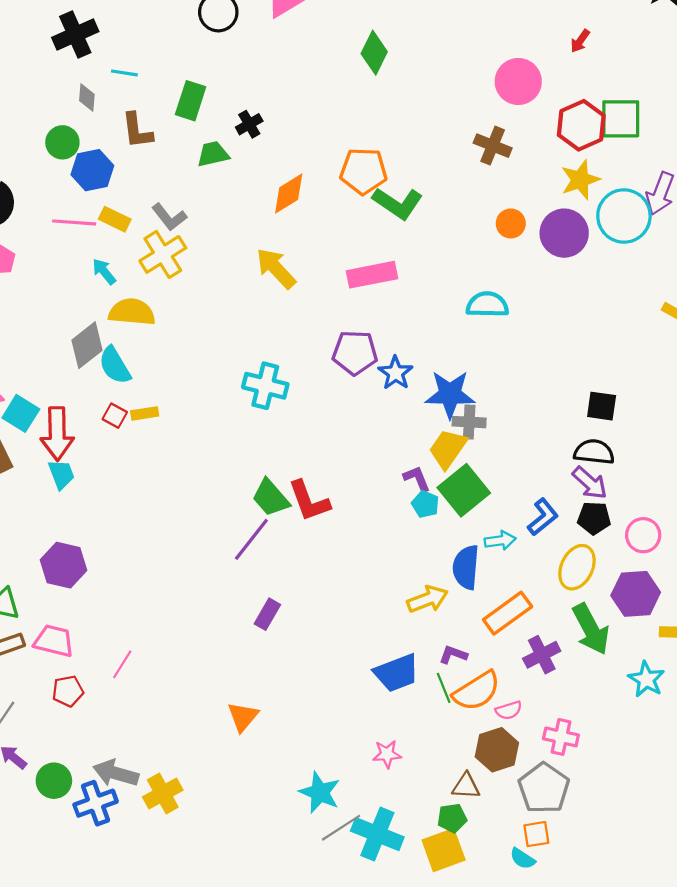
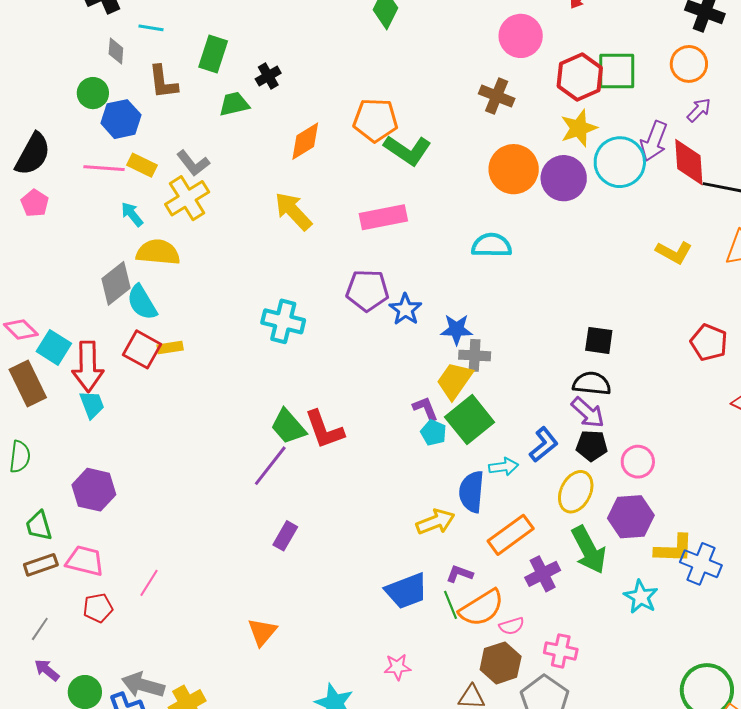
orange circle: (511, 223) -> (514, 169), size x1.8
blue star: (450, 394) -> (457, 329), size x0.7
red square: (115, 416) -> (142, 349), size x1.6

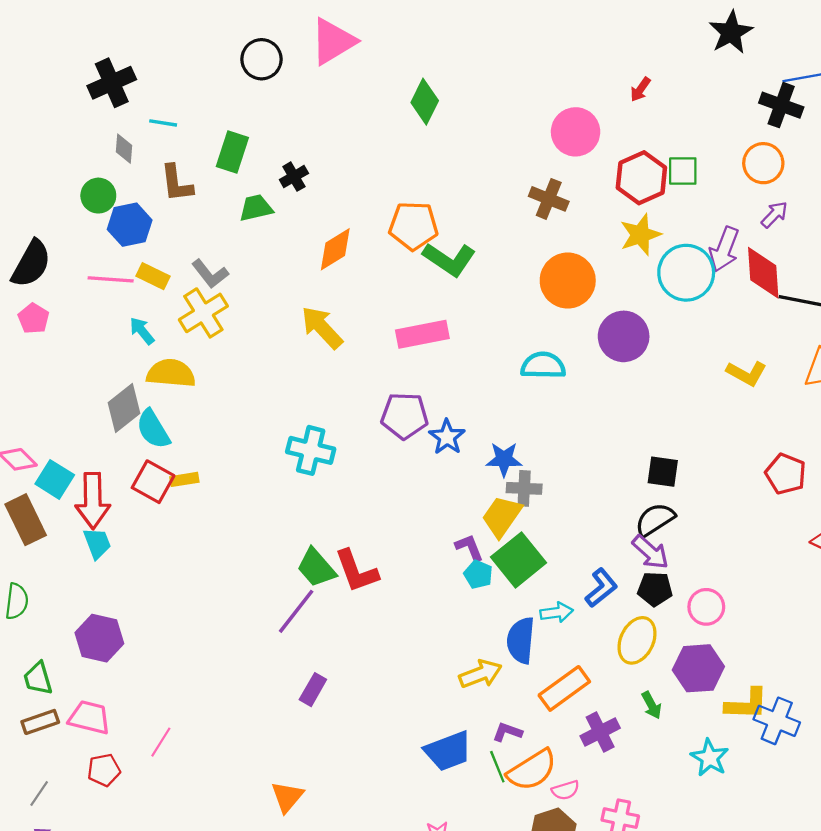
green square: (617, 71) -> (683, 171), size x0.7
purple circle: (564, 178) -> (624, 336), moved
black semicircle: (592, 384) -> (655, 520), turned -39
green arrow: (589, 550) -> (652, 705), size x0.5

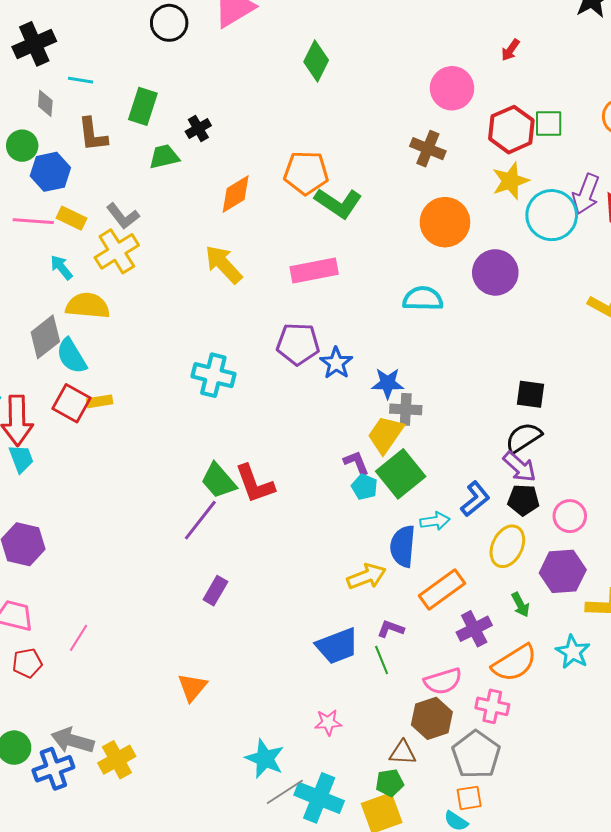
orange semicircle: (532, 770) -> (514, 663), moved
pink semicircle: (565, 790) -> (443, 681), size x1.5

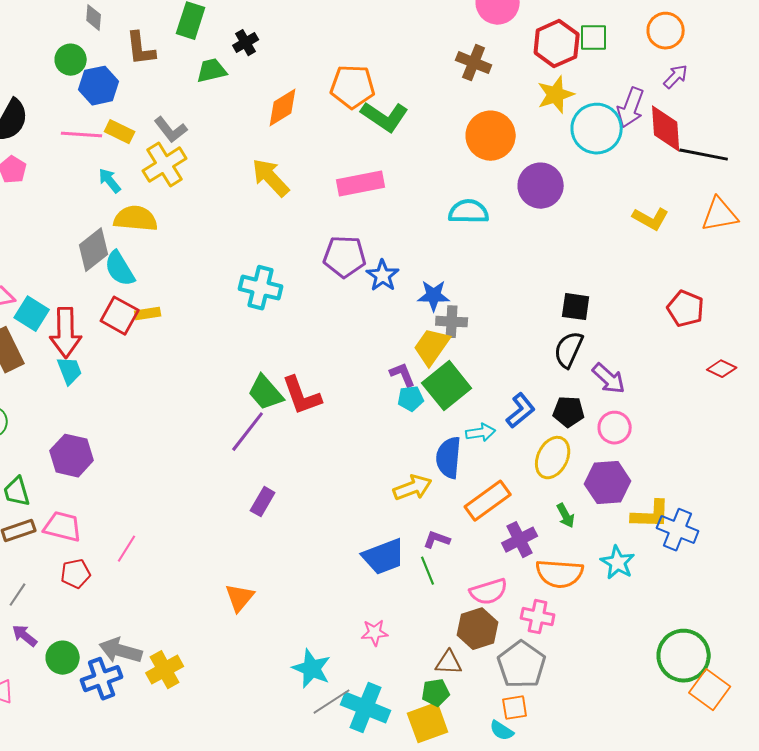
black semicircle: (523, 438) -> (569, 350), turned -33
purple arrow: (519, 467) -> (609, 379), moved
cyan pentagon: (364, 487) -> (411, 399), turned -30
orange semicircle: (514, 663) -> (560, 574), turned 36

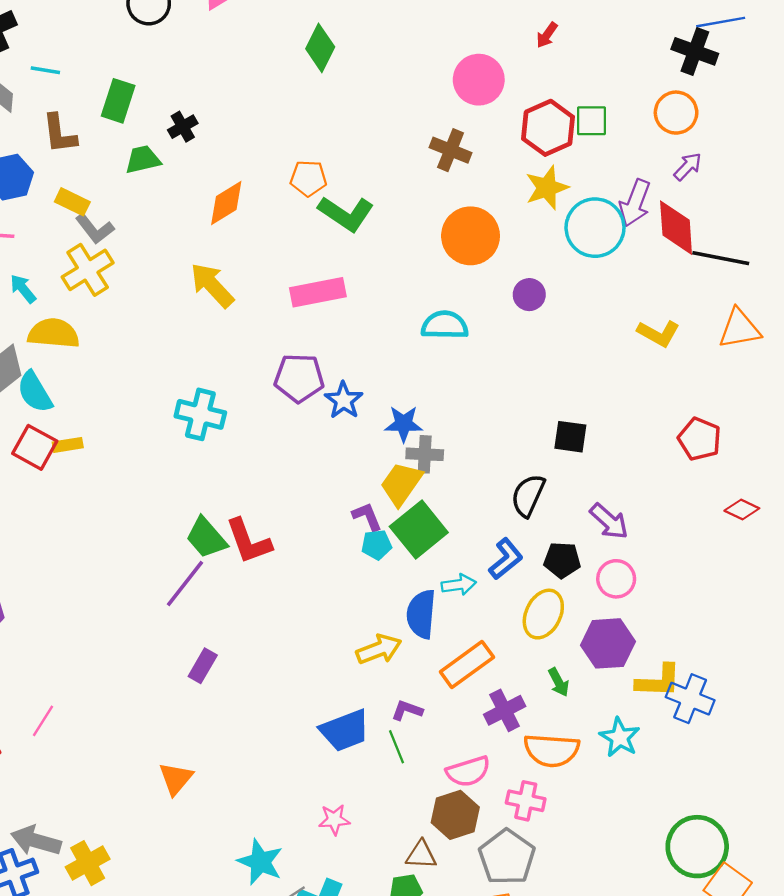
orange pentagon: (353, 87) -> (308, 178), size x0.7
yellow rectangle: (120, 132) -> (72, 202), moved
purple circle: (541, 186) -> (529, 295), size x0.6
black semicircle: (569, 350) -> (528, 495), moved

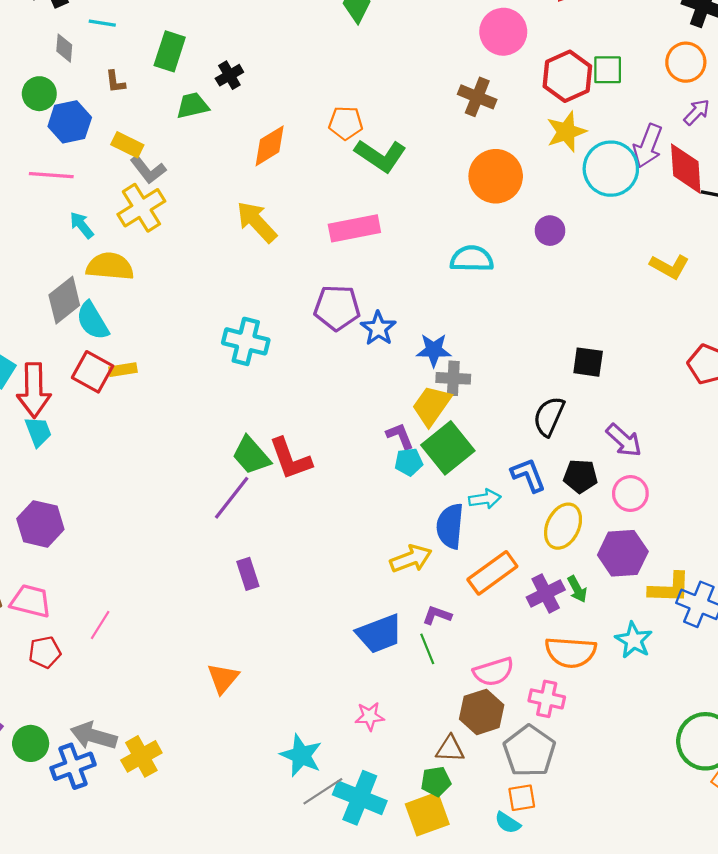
brown L-shape: (59, 134) -> (115, 82), size x0.6
blue L-shape: (506, 559) -> (528, 475), turned -72
purple rectangle: (203, 666) -> (248, 574), turned -48
purple cross: (505, 710) -> (546, 593), moved

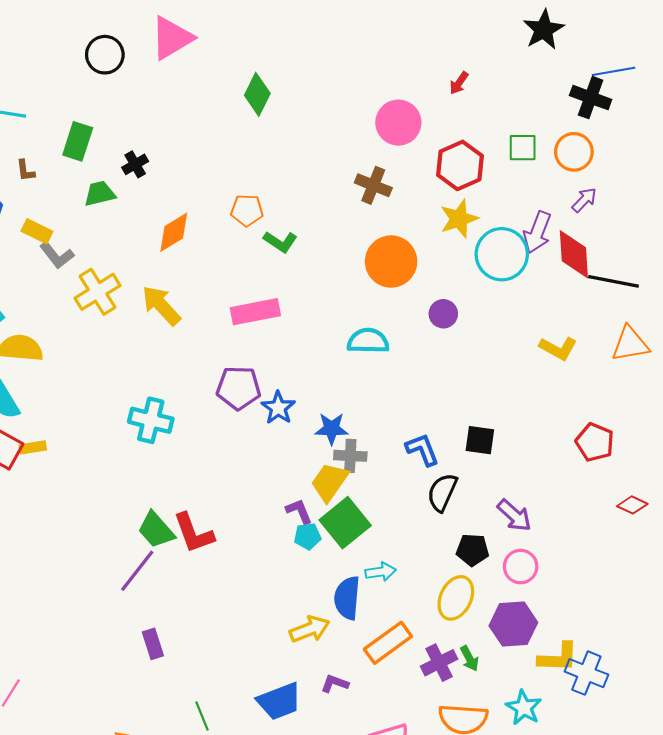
green square: (608, 70) -> (523, 148), moved
green L-shape: (380, 156) -> (280, 242), size x0.7
yellow cross: (141, 208) -> (98, 292), moved
blue L-shape: (528, 475) -> (422, 450), moved
green line: (427, 649) -> (202, 716), moved

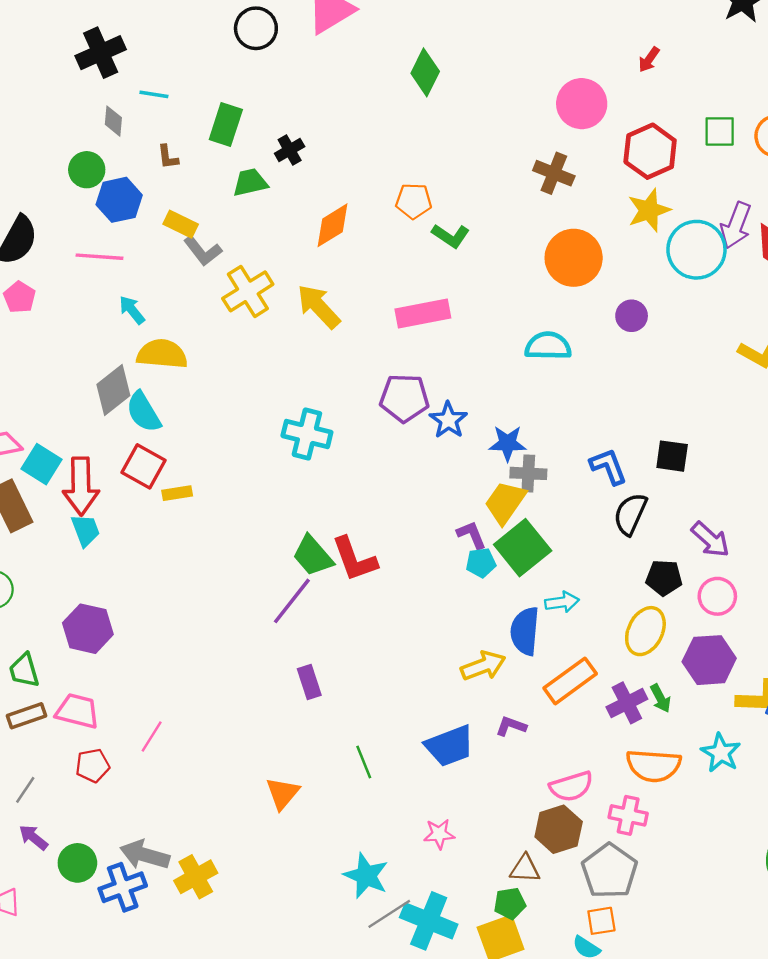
yellow rectangle: (33, 447) -> (177, 493), moved

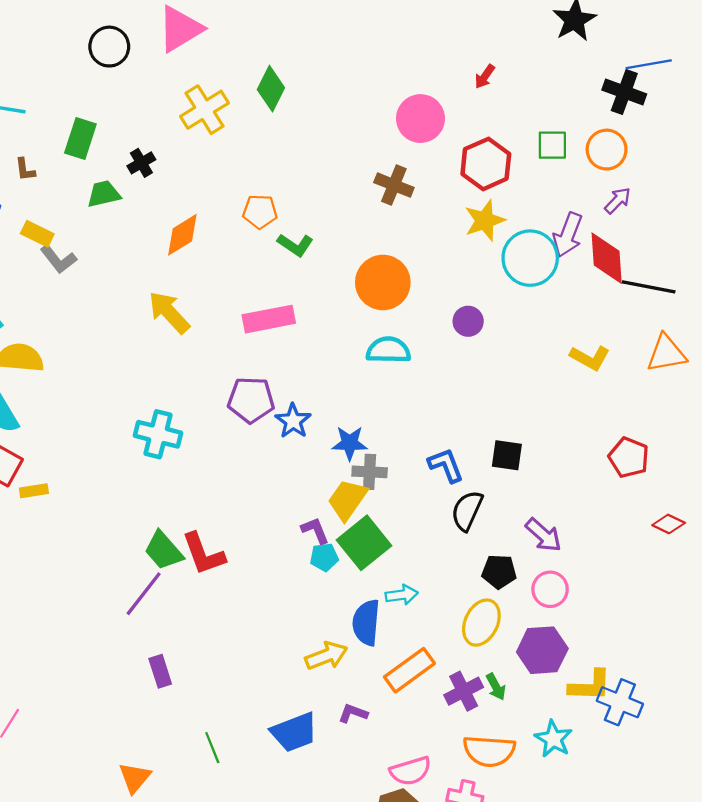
orange circle: (574, 258) -> (383, 282), moved
yellow cross: (248, 291) -> (205, 110), moved

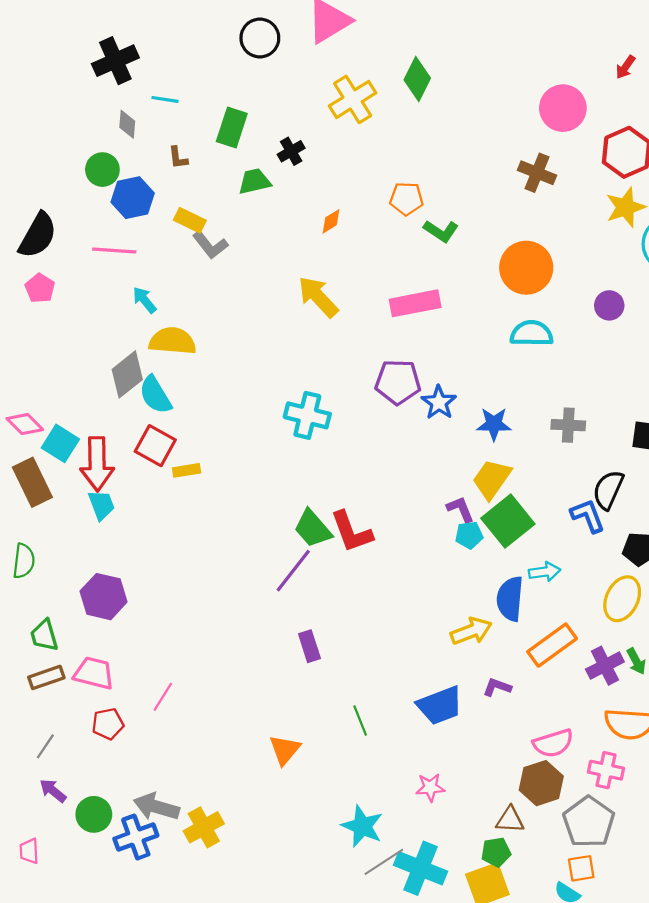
orange diamond: (182, 235) -> (331, 221), size x0.6
blue L-shape: (446, 465) -> (588, 516), moved
gray cross: (370, 472) -> (568, 425), moved

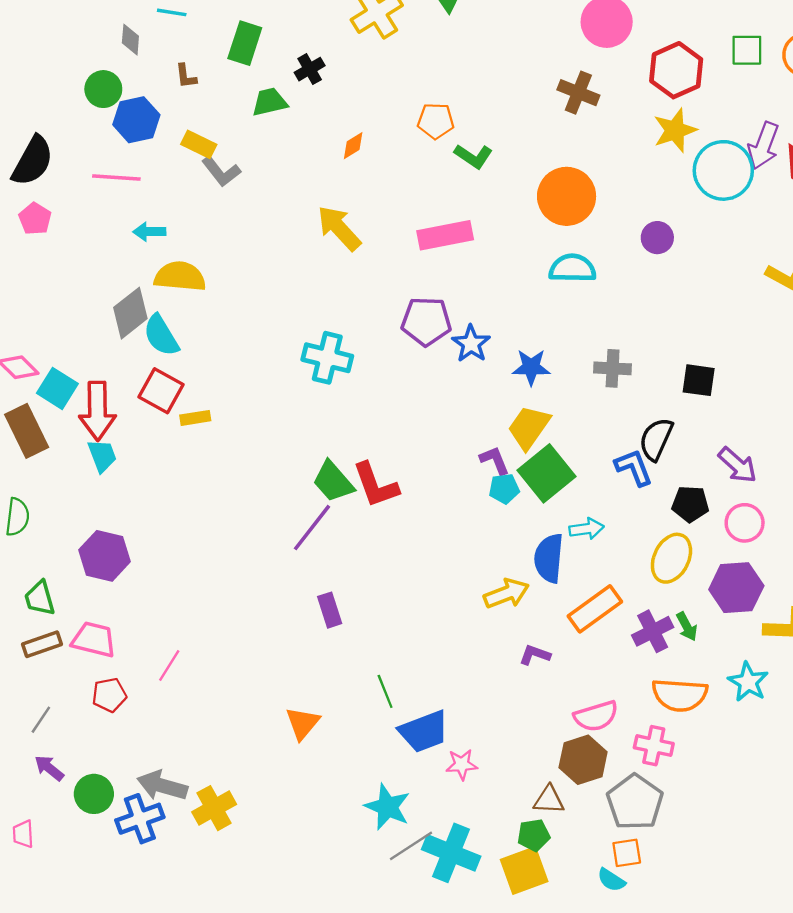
cyan arrow: (144, 300) -> (149, 232), turned -52
blue trapezoid: (440, 705) -> (424, 731), moved

